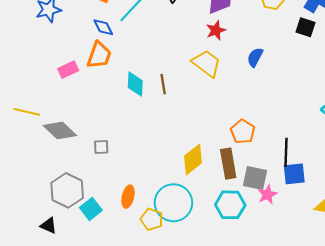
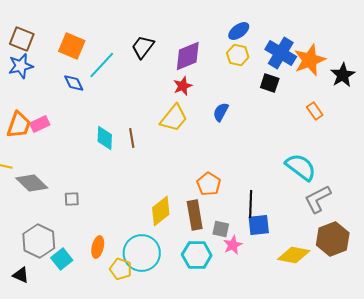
orange trapezoid: (99, 55) -> (19, 125), moved
yellow trapezoid: (206, 63) -> (174, 118), turned 92
gray square: (255, 178) -> (221, 229), size x0.7

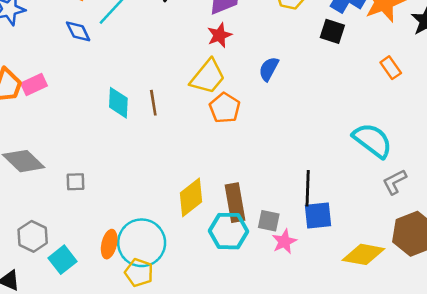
orange pentagon: (209, 184) -> (225, 108), moved
gray L-shape: (318, 199) -> (395, 182), size x0.7
gray hexagon: (39, 241) -> (33, 236), size x0.7
cyan circle: (142, 253) -> (142, 243), moved
cyan hexagon: (197, 255) -> (229, 231), moved

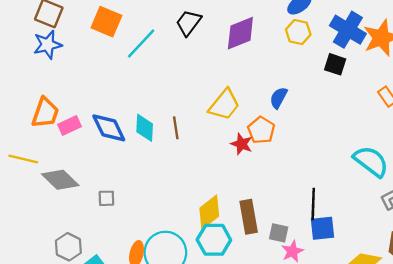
blue diamond: (78, 31) -> (109, 128), moved, size x1.5
red star: (219, 35) -> (242, 144), moved, turned -30
pink rectangle: (34, 85) -> (70, 126), moved
orange pentagon: (225, 108) -> (261, 130), moved
cyan hexagon: (229, 231) -> (214, 240), moved

